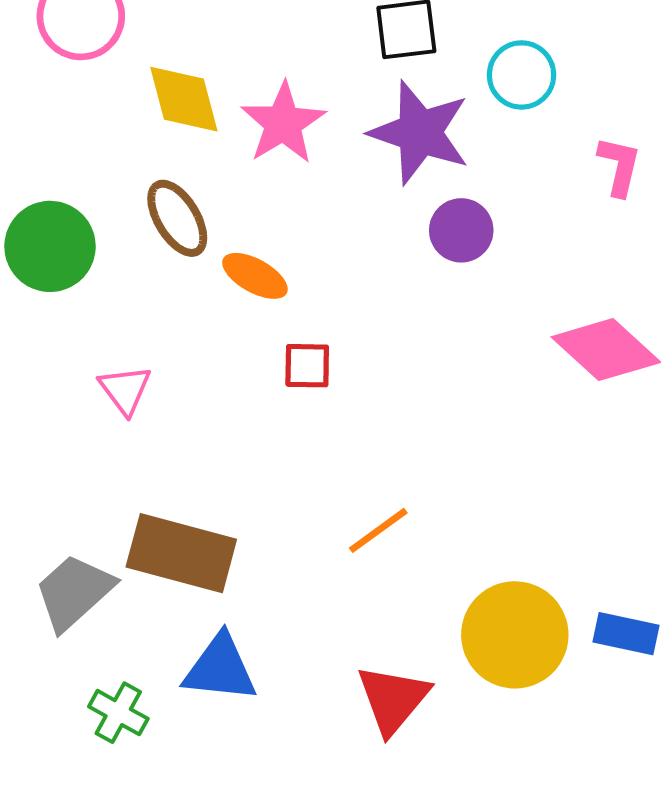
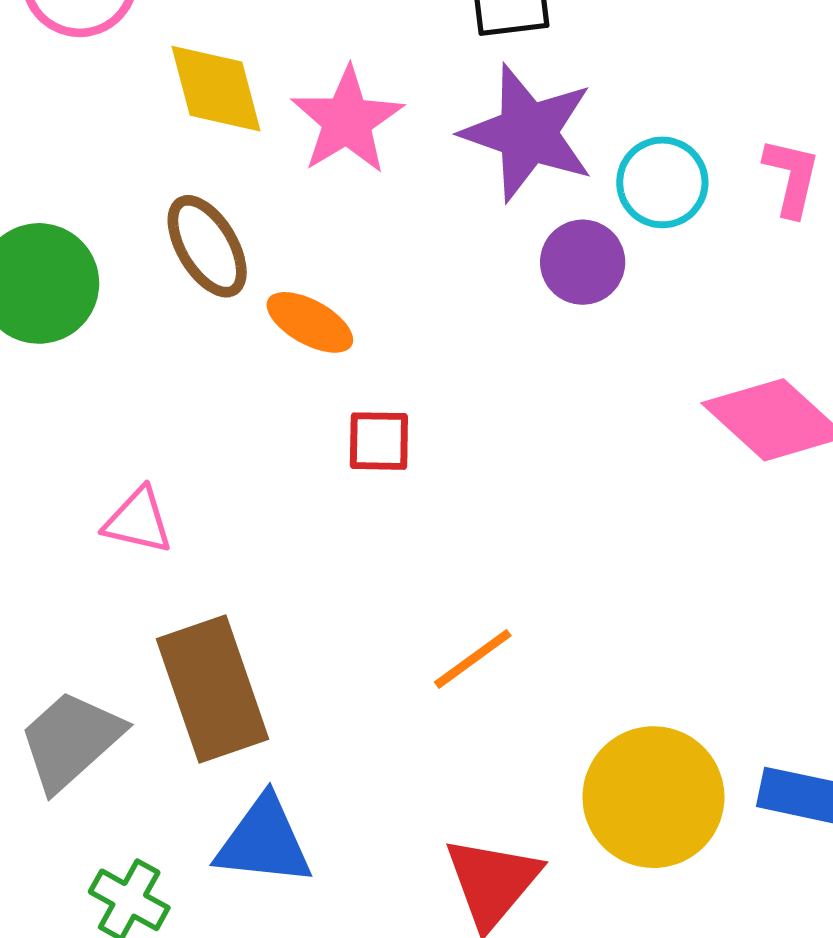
cyan circle: (522, 75) -> (662, 182), moved
pink triangle: (125, 390) -> (138, 521), moved, turned -40
brown rectangle: (181, 553) -> (212, 689), turned 56

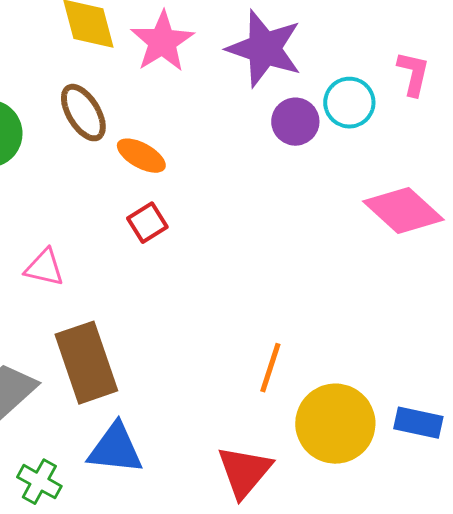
cyan circle: (662, 182) -> (349, 103), moved
red square: (379, 441) -> (147, 223), moved, turned -33
orange line: (473, 659) -> (270, 368), moved, turned -36

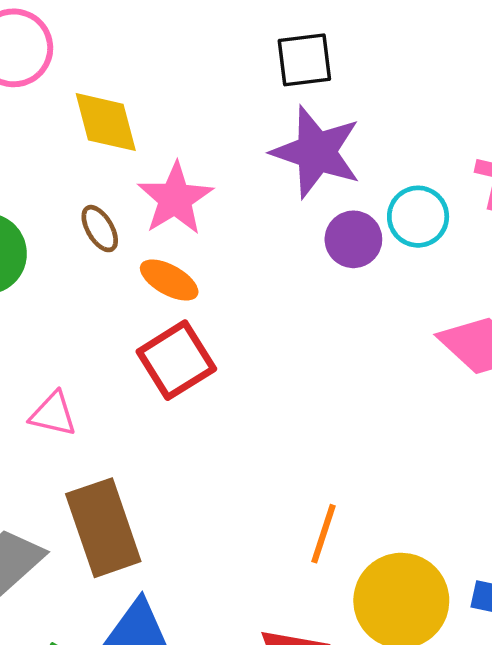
pink star: (162, 42) -> (175, 199), moved
brown ellipse: (83, 113) -> (100, 229), size x0.7
red square: (147, 223) -> (176, 360), size x1.6

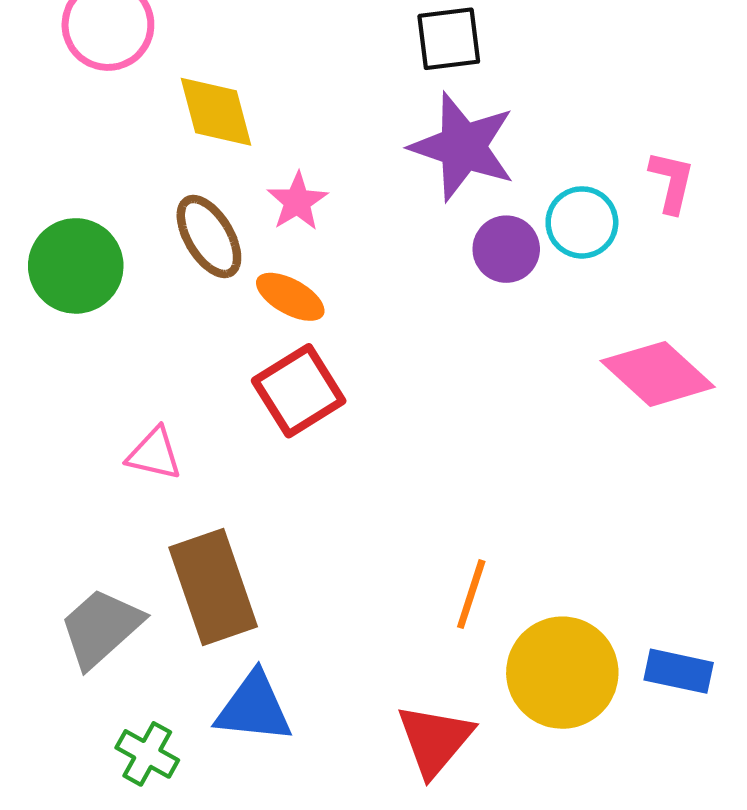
pink star: (175, 199) -> (297, 201), size x0.7
brown ellipse: (100, 229) -> (209, 236), size x1.5

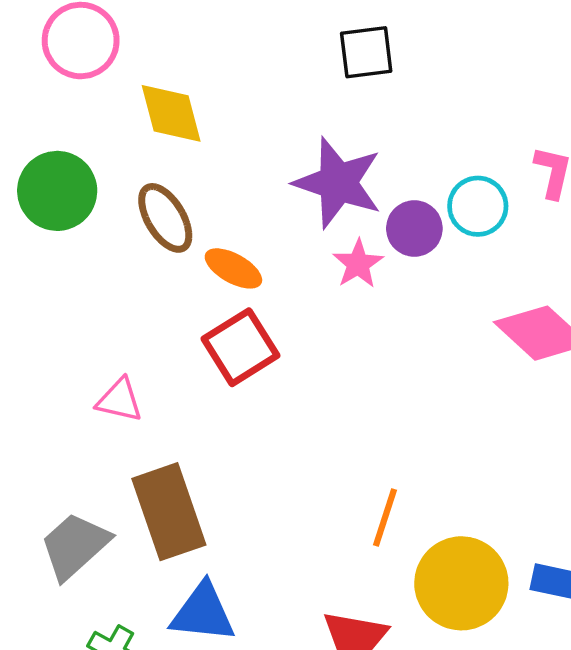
purple star: (463, 147) -> (338, 183), moved
pink star: (297, 201) -> (358, 264), moved
green circle: (76, 266) -> (57, 191), moved

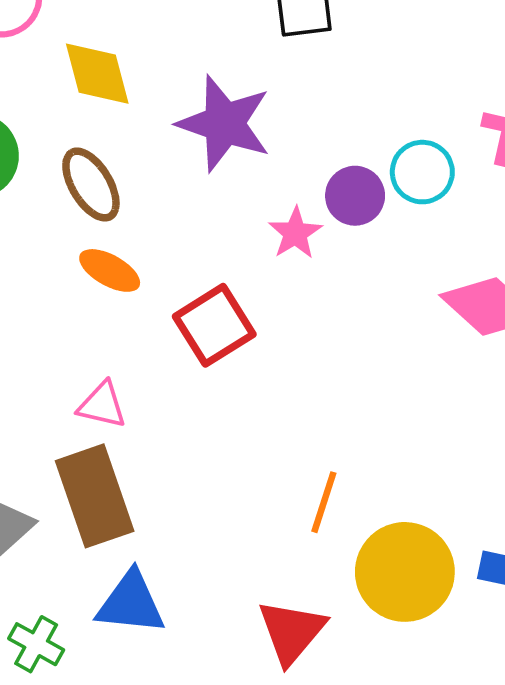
purple star: (338, 183) -> (224, 123), moved
orange ellipse: (233, 268) -> (110, 270), moved
red square: (240, 347) -> (214, 325), moved
pink triangle: (119, 400) -> (102, 405), moved

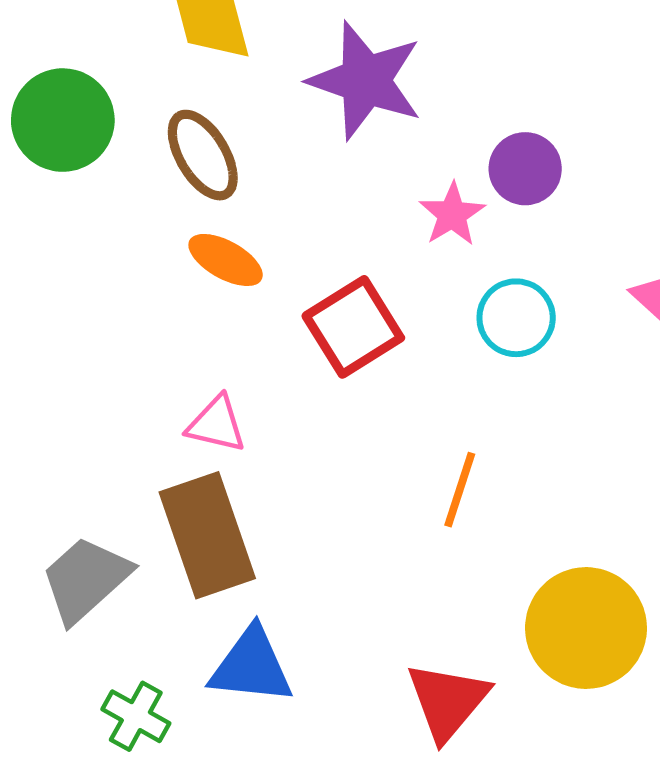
cyan circle: (422, 172) -> (516, 318), moved
orange line: (324, 502) -> (460, 490), moved

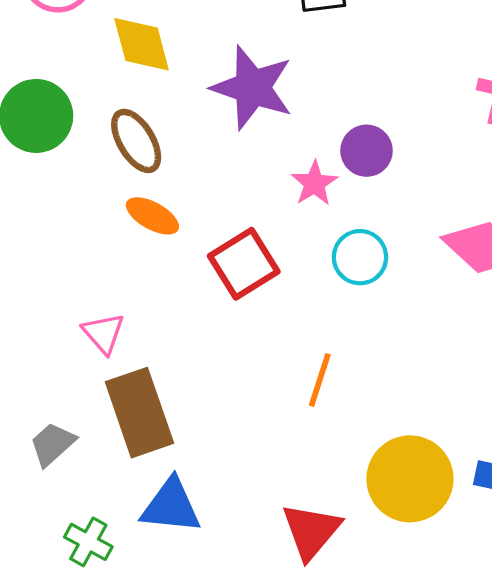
pink triangle: (216, 424) -> (104, 333), moved, turned 36
gray trapezoid: (86, 579) -> (52, 444), size x0.7

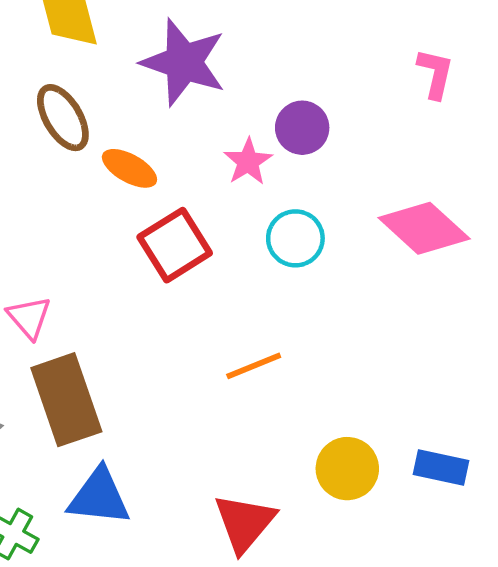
orange ellipse: (152, 216) -> (129, 168), moved
orange line: (320, 380) -> (254, 366), turned 50
yellow circle: (410, 479) -> (347, 469), size x0.7

